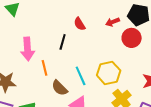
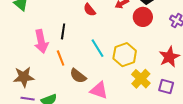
black line: (63, 42) -> (63, 31), moved
cyan line: (81, 76) -> (98, 48), moved

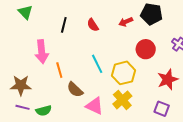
red circle: (143, 17) -> (146, 49), moved
black line: (63, 31) -> (64, 25), moved
yellow cross: (141, 79) -> (122, 100), moved

